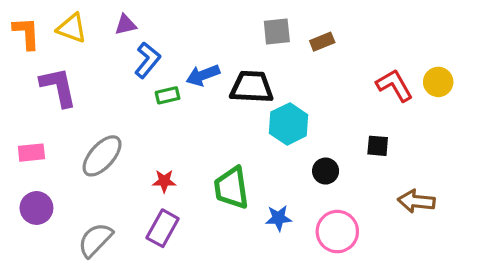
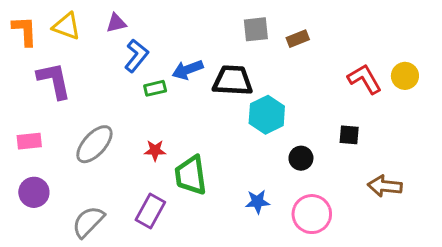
red star: (164, 181) -> (155, 150), moved
green trapezoid: (231, 188) -> (191, 175), moved

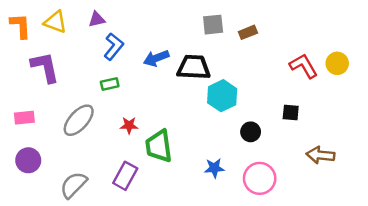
green rectangle: (155, 88) -> (110, 84), moved

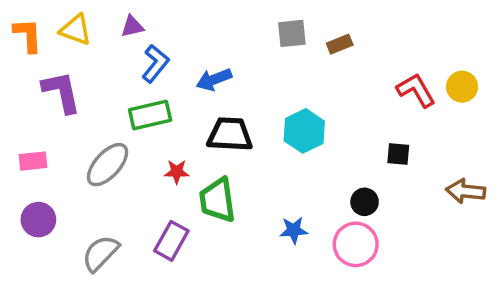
black trapezoid: (194, 67) -> (230, 134), moved
green rectangle: (110, 84) -> (150, 115), size x1.6
black circle: (251, 132) -> (365, 202), moved
brown arrow: (320, 155) -> (466, 191), moved

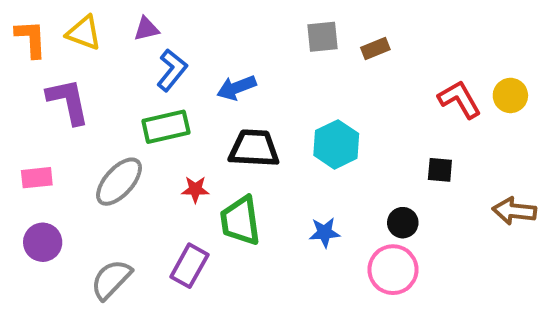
blue star: (294, 230) -> (324, 232), moved

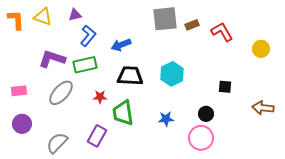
gray square: (323, 37) -> (165, 19), size x1.5
red L-shape: (460, 99) -> (222, 32), moved
purple L-shape: (68, 101) -> (52, 59), moved, turned -60

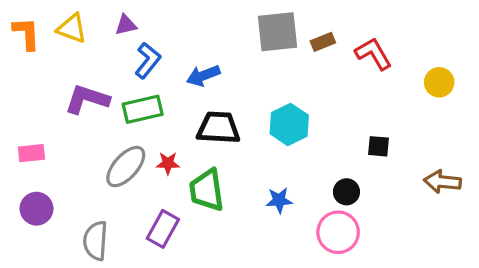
gray ellipse: (61, 93) -> (126, 167), moved
gray semicircle: (57, 143) -> (95, 241), turned -40

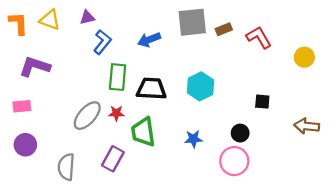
blue arrow: (203, 76) -> (149, 40), moved
purple L-shape: (87, 99) -> (35, 67), moved
green rectangle: (143, 109) -> (118, 77), moved, turned -72

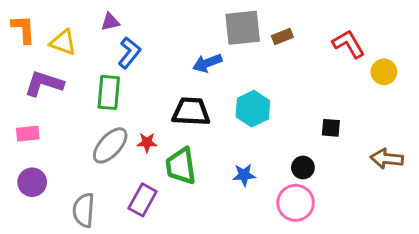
yellow triangle: (50, 20) -> (63, 42), moved
red L-shape: (259, 37) -> (349, 44), moved
blue arrow: (149, 40) -> (207, 63), moved
green rectangle: (118, 77) -> (109, 92), moved

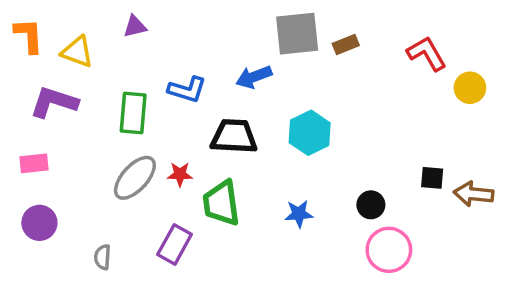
blue L-shape: (129, 53) -> (187, 90), moved, turned 68
black square: (331, 128) -> (432, 178), moved
pink circle: (296, 203) -> (389, 250), moved
gray semicircle: (84, 210) -> (102, 257), size x0.6

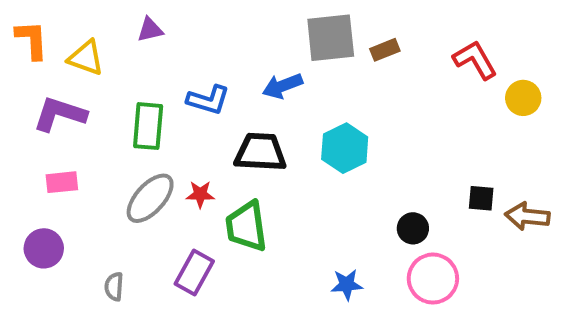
pink rectangle: (34, 163) -> (62, 182), moved
blue star: (299, 214) -> (347, 285), moved

